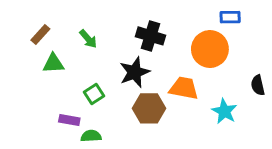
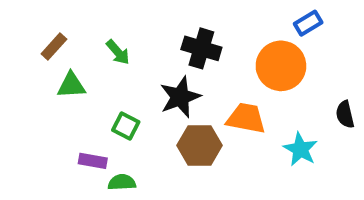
blue rectangle: (230, 17) -> (308, 23), turned -30
green square: (94, 94) -> (126, 126), turned -30

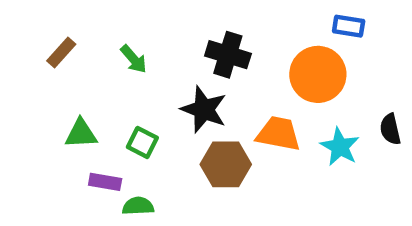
blue rectangle: (308, 23) -> (349, 26), turned 40
green triangle: (71, 85) -> (81, 134), moved
black star: (180, 97) -> (204, 110), turned -30
cyan star: (300, 149) -> (340, 147), moved

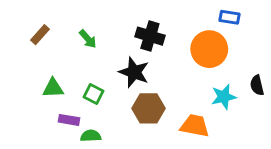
orange trapezoid: (278, 134) -> (195, 126), moved
cyan star: (340, 147) -> (224, 97), turned 30

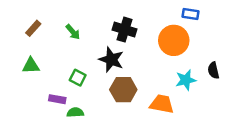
green triangle: (53, 88) -> (31, 66), moved

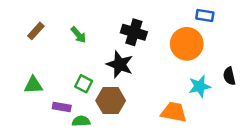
green triangle: (31, 66) -> (33, 85), moved
brown hexagon: (123, 90) -> (111, 101), moved

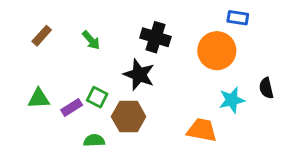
purple rectangle: (62, 107) -> (72, 108), moved, turned -42

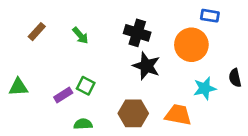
black star: (139, 75) -> (146, 66), moved
green triangle: (39, 99) -> (18, 87), moved
brown hexagon: (129, 117) -> (133, 113), moved

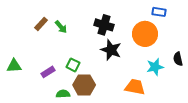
brown rectangle: (37, 32) -> (41, 24), moved
green square: (86, 86) -> (73, 65), moved
brown hexagon: (133, 113) -> (84, 85), moved

